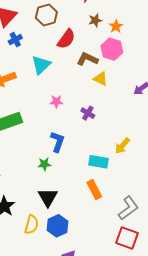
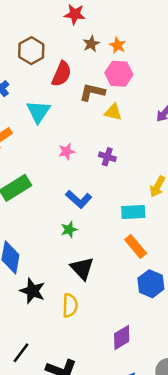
blue L-shape: (57, 142) -> (79, 199), turned 125
blue hexagon: (58, 226) -> (151, 284), moved

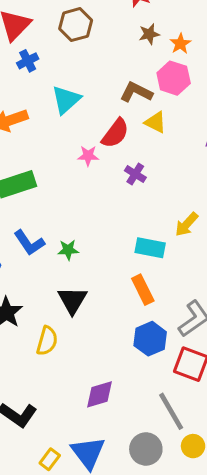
red semicircle: (62, 74) -> (115, 133), moved
blue L-shape: (79, 199) -> (29, 243), moved

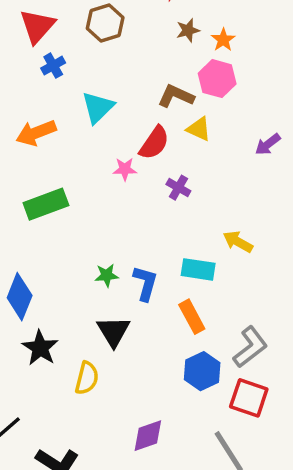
yellow arrow: (187, 224) -> (238, 242), turned 80
blue L-shape: (29, 243) -> (145, 283), moved, turned -128

